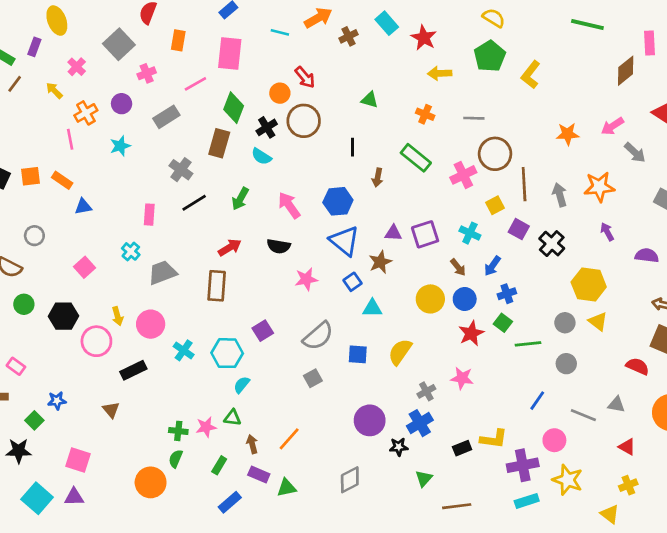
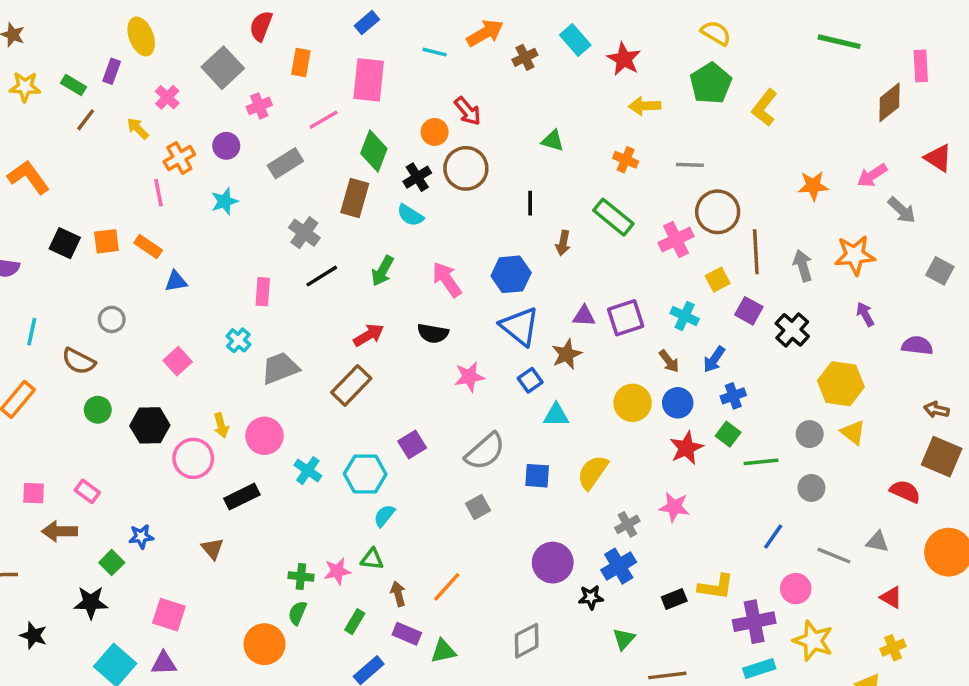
brown rectangle: (217, 286) -> (351, 385), turned 40

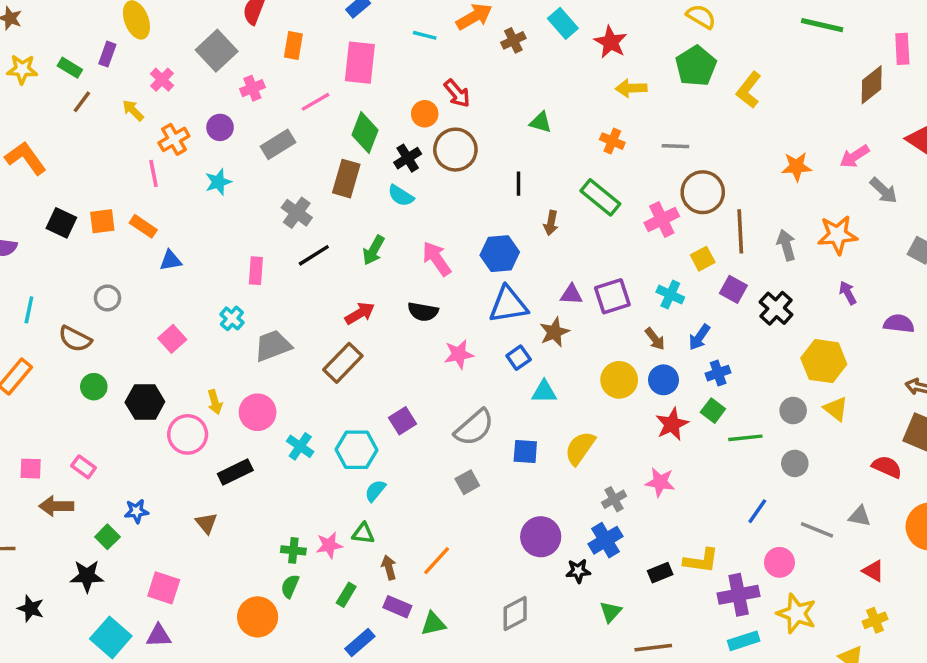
blue triangle: (520, 326) -> (508, 305), turned -48

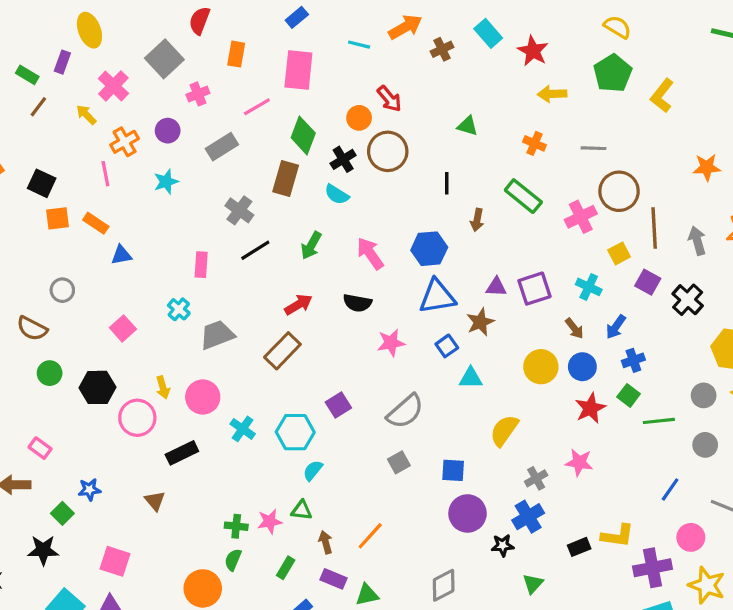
pink cross: (162, 80) -> (113, 86), size x1.4
black square: (61, 223) -> (42, 183), moved
blue square: (525, 451) -> (453, 470), moved

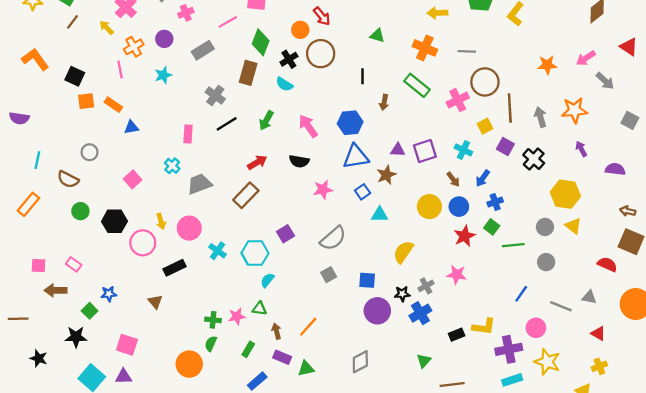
orange cross: (534, 143) -> (425, 48), size x1.5
black star: (503, 545) -> (402, 294), moved

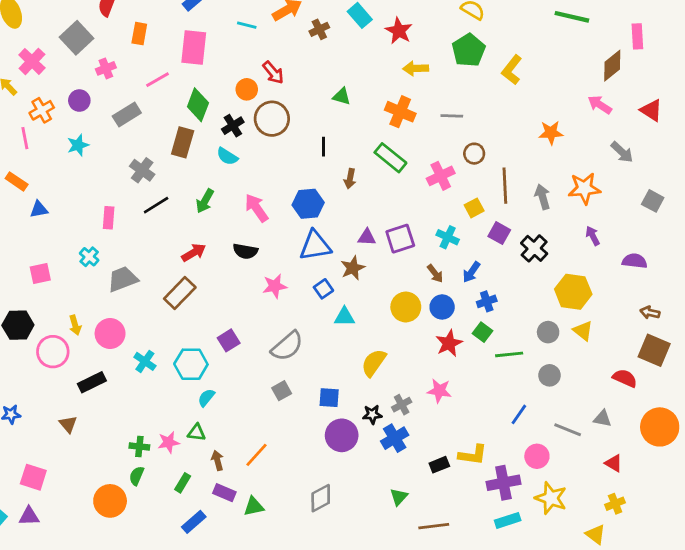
pink arrow: (586, 58) -> (600, 105), moved, turned 66
brown circle: (485, 82) -> (474, 154), size x0.6
pink square: (133, 179) -> (40, 274), turned 30

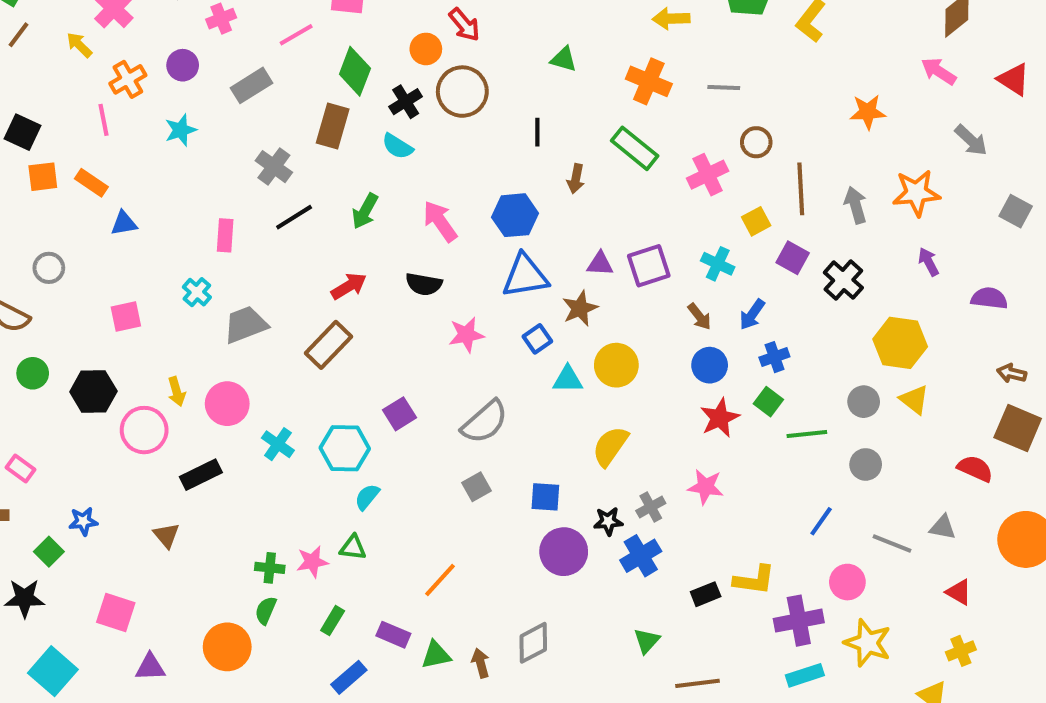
yellow circle: (406, 307) -> (616, 365), moved
brown arrow: (217, 460) -> (481, 663), moved
purple triangle: (29, 516) -> (150, 667), moved

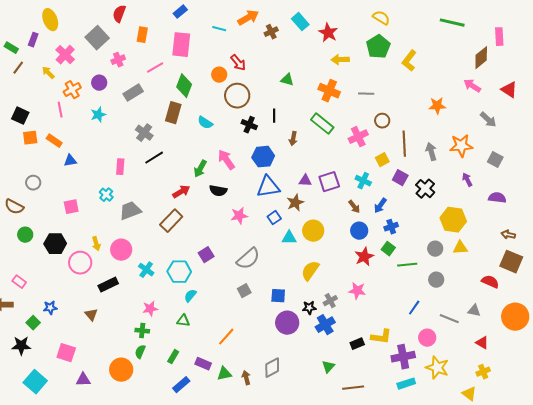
black cross: (406, 102) -> (249, 125), moved, turned -35
green arrow: (365, 211) -> (200, 169), moved
gray square: (1016, 211) -> (495, 160), moved
yellow triangle: (914, 400) -> (460, 248), turned -42
pink star: (312, 562) -> (150, 309), moved

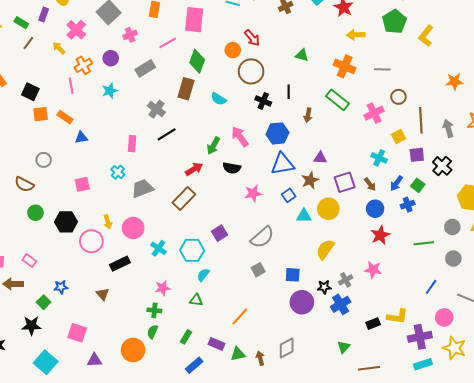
purple square: (400, 178) -> (417, 155), turned -35
purple square: (329, 182) -> (345, 182), moved
green square: (388, 249) -> (418, 185), moved

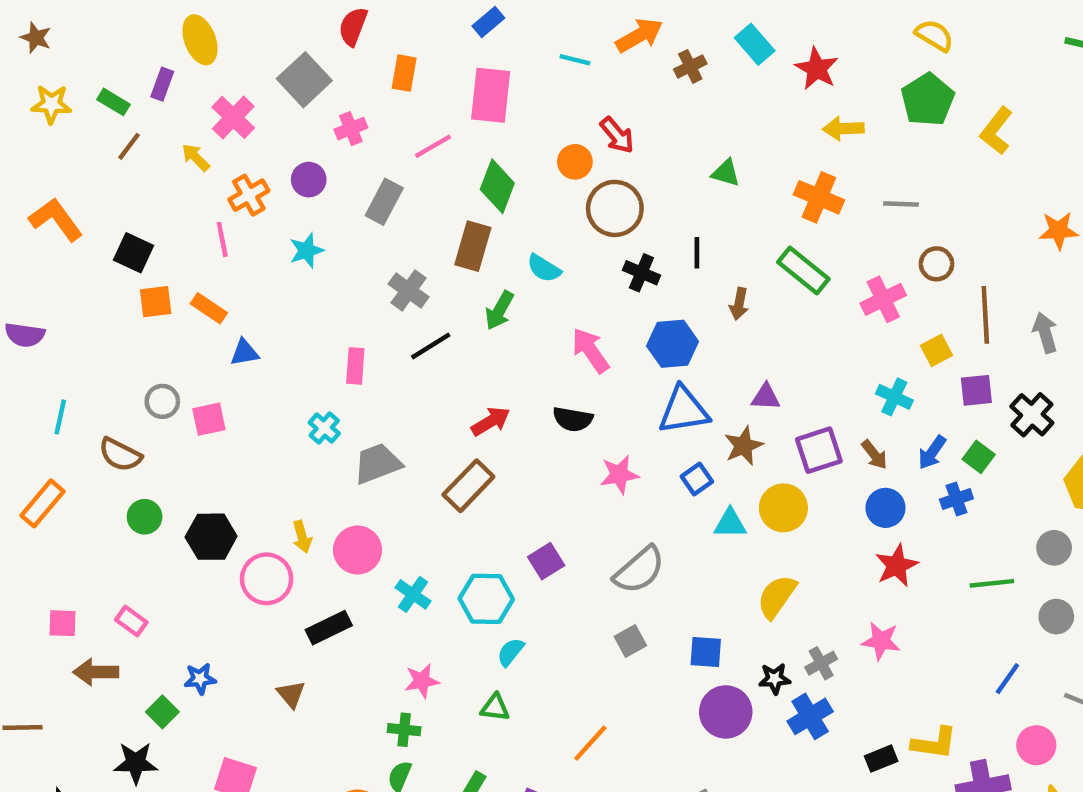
gray rectangle: (145, 68) -> (384, 202), turned -30
green arrow: (213, 146) -> (499, 310), moved
pink square: (82, 184) -> (209, 419), moved

